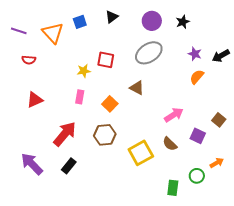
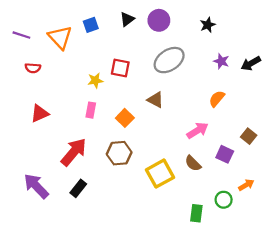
purple circle: (152, 21) -> (159, 20), moved
orange semicircle: (197, 77) -> (217, 99), moved

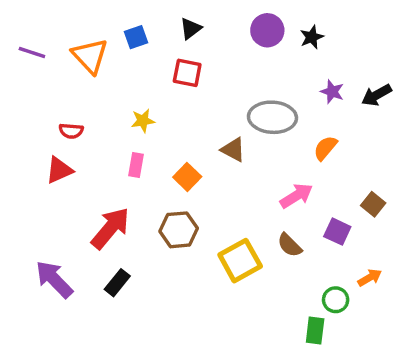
purple circle: (159, 20) -> (267, 30), moved
gray ellipse: (169, 60) -> (272, 117), moved, turned 36
red semicircle: (33, 68) -> (71, 131), moved
red square: (120, 68) -> (187, 73), moved
green rectangle: (196, 213) -> (315, 330), moved

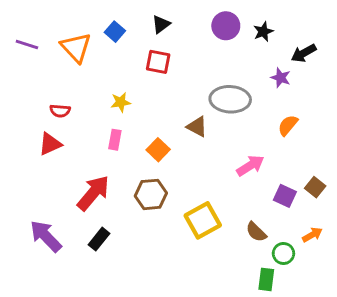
blue square: (136, 37) -> (115, 32), turned -30
black arrow: (377, 95) -> (304, 53), moved
orange semicircle: (325, 148) -> (288, 125), moved
brown square: (373, 204) -> (315, 187), moved
brown semicircle: (290, 245) -> (256, 232), moved

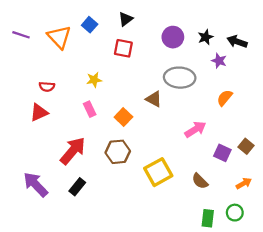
purple circle: (226, 26) -> (173, 37), moved
black star: (263, 32) -> (206, 37), moved
black arrow: (304, 53) -> (237, 42), turned 48
pink rectangle: (115, 140) -> (90, 109), turned -35
green circle: (283, 253) -> (235, 213), moved

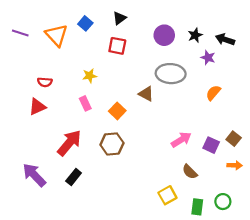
pink arrow: (195, 129) -> (181, 140), moved
yellow square: (158, 172) -> (167, 195), moved, size x0.7
orange arrow: (244, 183) -> (235, 165), moved, turned 32

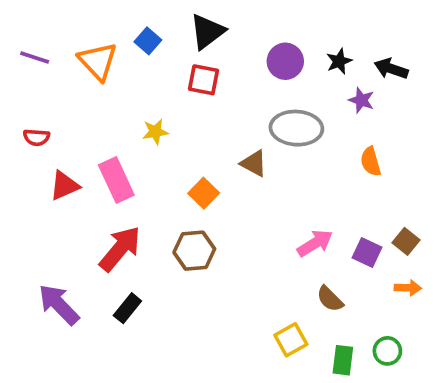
black triangle: (119, 18) -> (207, 32), size x1.5
red semicircle: (45, 82) -> (36, 137), moved
orange semicircle: (213, 93) -> (371, 162), turned -56
pink rectangle: (85, 103) -> (116, 180), moved, size x1.6

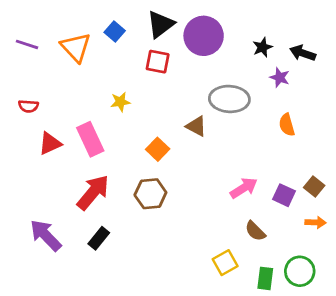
purple circle: (285, 61) -> (204, 36), moved, size x1.4
green circle: (387, 351) -> (300, 271), size x1.4

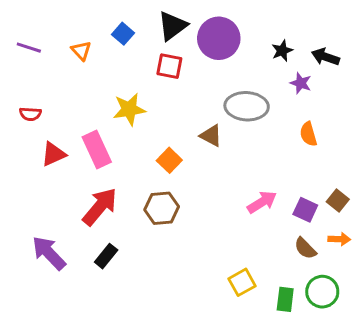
orange triangle: (76, 47) -> (81, 51), size x0.6
yellow star: (120, 102) -> (129, 109), size x1.5
brown semicircle: (255, 231) -> (305, 248), moved

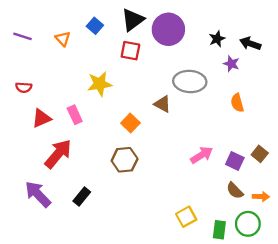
pink rectangle: (97, 149) -> (75, 115), size x0.7
red arrow: (100, 207) -> (58, 154), moved
orange arrow: (339, 239) -> (261, 197), moved

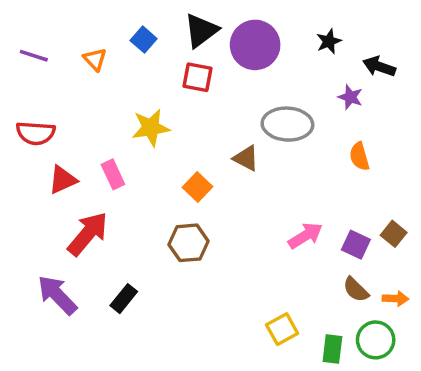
black star: (217, 39) -> (329, 41), moved
red semicircle: (24, 87) -> (36, 133), size x1.5

